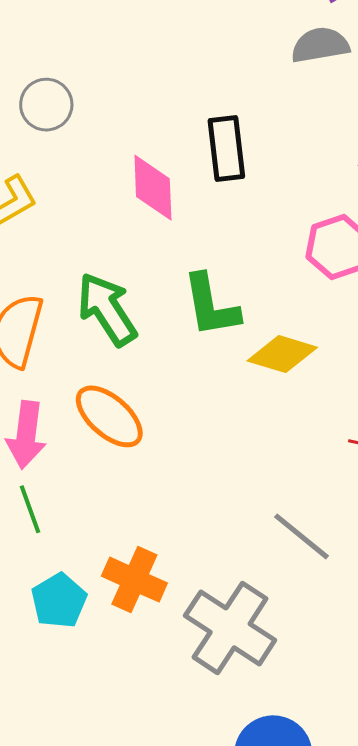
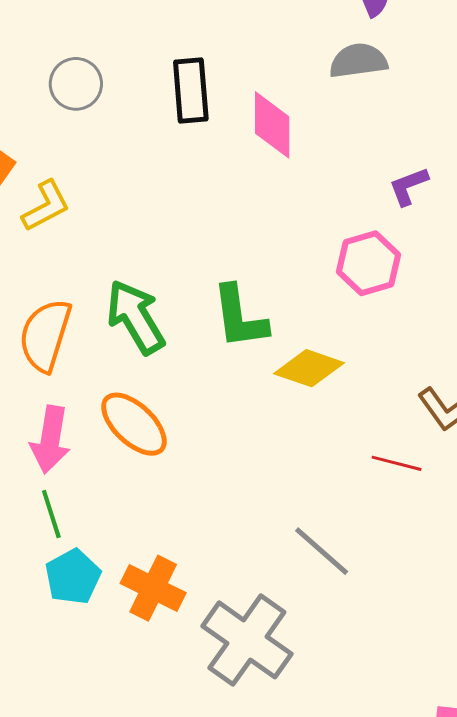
gray circle: (46, 105) -> (76, 84), moved
black rectangle: (226, 149) -> (191, 91), moved
pink diamond: (153, 188) -> (272, 125), moved
cyan pentagon: (59, 601) -> (73, 577), moved

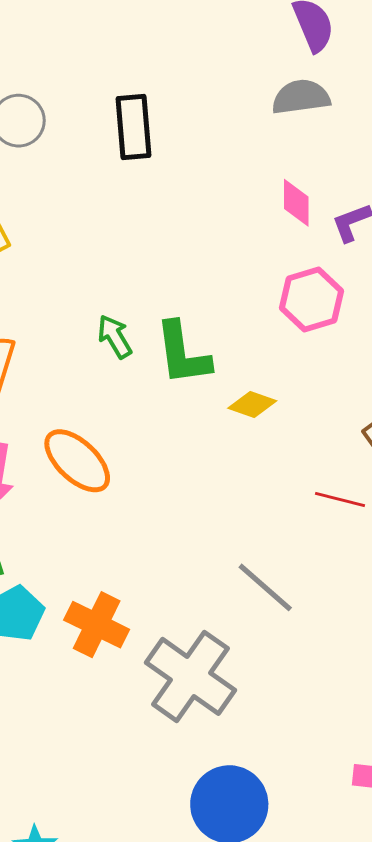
pink diamond: (272, 125) -> (296, 203), moved, size x0.7
green arrow: (136, 317) -> (115, 337), moved, size x0.6
yellow diamond: (309, 368) -> (252, 405), size x0.7

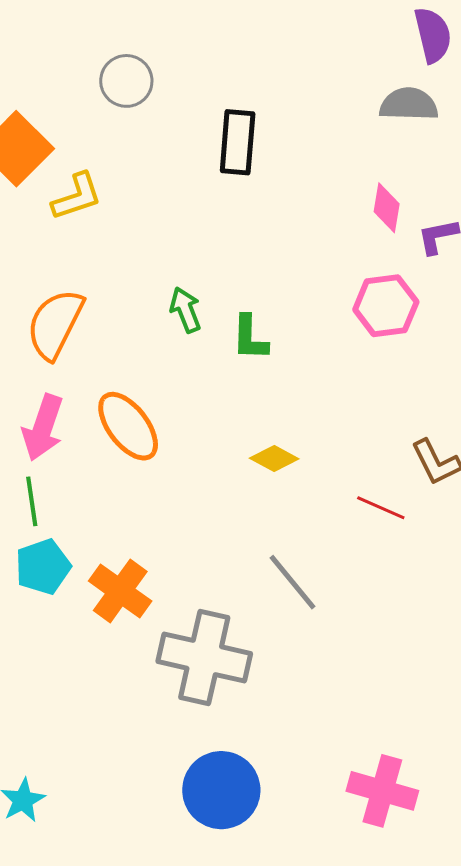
black rectangle: (133, 127) -> (238, 142), moved
green L-shape: (183, 353) -> (250, 338), size x0.7
yellow diamond: (252, 405) -> (274, 459), moved
gray cross: (191, 676) -> (204, 658), turned -32

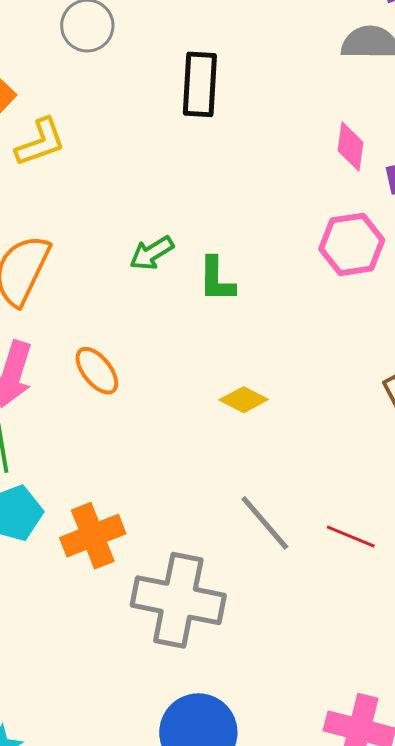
green arrow: (186, 310) -> (152, 253), turned -99
orange ellipse: (128, 426) -> (97, 371), size x0.7
red line: (381, 508) -> (351, 536), moved
orange cross: (120, 591) -> (93, 536), turned 34

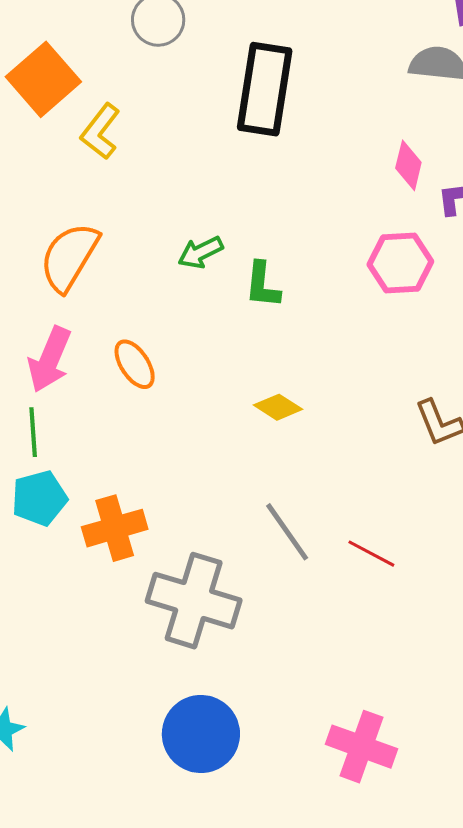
black rectangle: (200, 84) -> (265, 89), size x1.4
yellow L-shape: (40, 142) -> (100, 131), turned 142

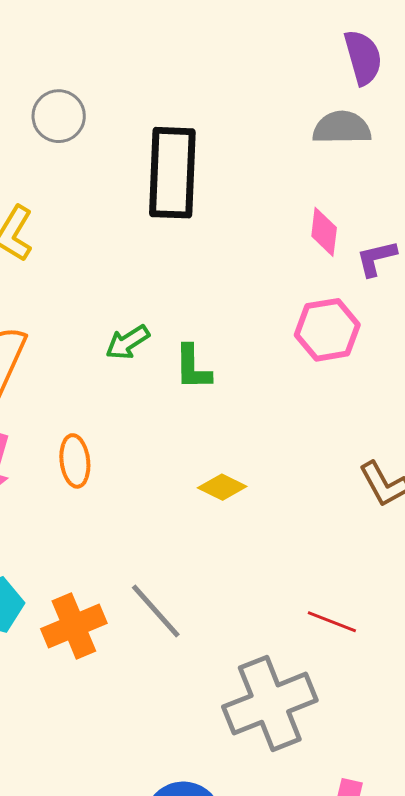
orange ellipse: (135, 364) -> (75, 461), turned 33
gray line: (287, 532) -> (156, 611), moved
gray cross: (194, 601) -> (270, 704), moved, turned -32

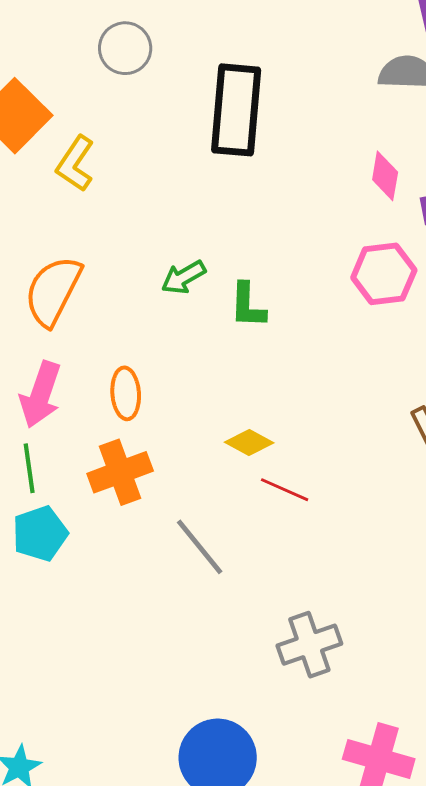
yellow diamond: (222, 487) -> (249, 443), moved
red line: (332, 622) -> (285, 490), moved
orange cross: (74, 626) -> (120, 472), moved
gray cross: (270, 704) -> (309, 645), size x0.7

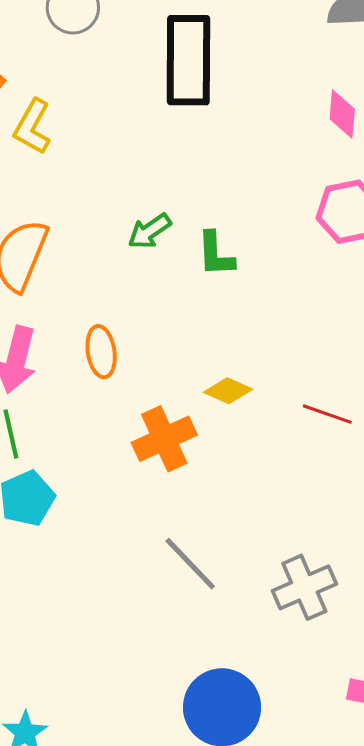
orange cross: (120, 472) -> (164, 439), moved
red line: (285, 490) -> (327, 414), moved
gray line: (200, 547) -> (190, 564), moved

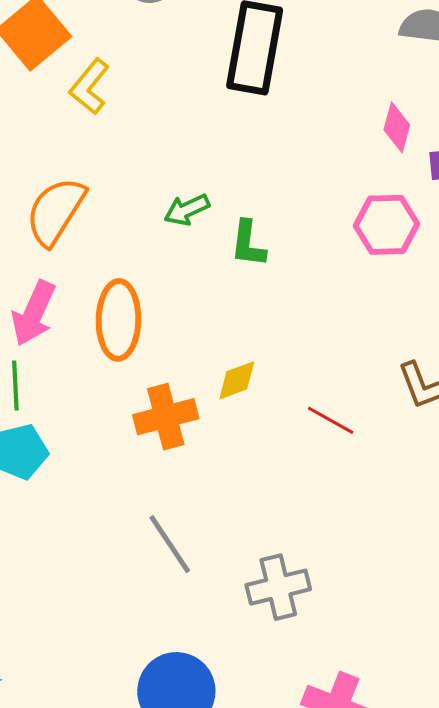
orange ellipse: (101, 352) -> (118, 320), size x1.5
yellow diamond: (228, 391) -> (237, 380), turned -54

